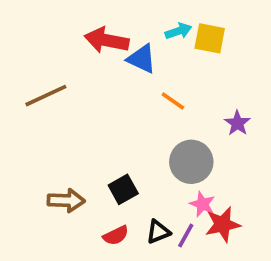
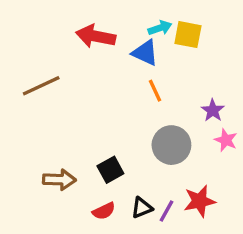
blue triangle: (142, 59) -> (145, 53), moved
orange line: (173, 101) -> (155, 91), turned 30
pink star: (202, 204) -> (226, 140), moved

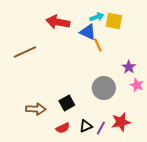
orange line: (155, 91) -> (98, 45), moved

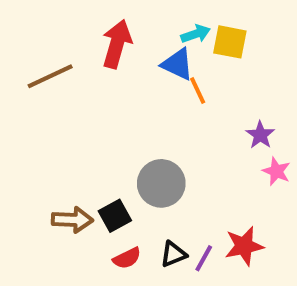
red arrow: (58, 22) -> (117, 44), turned 95
brown line: (25, 52) -> (50, 76), moved
gray circle: (104, 88) -> (161, 183), moved
black square: (67, 103) -> (115, 216), moved

